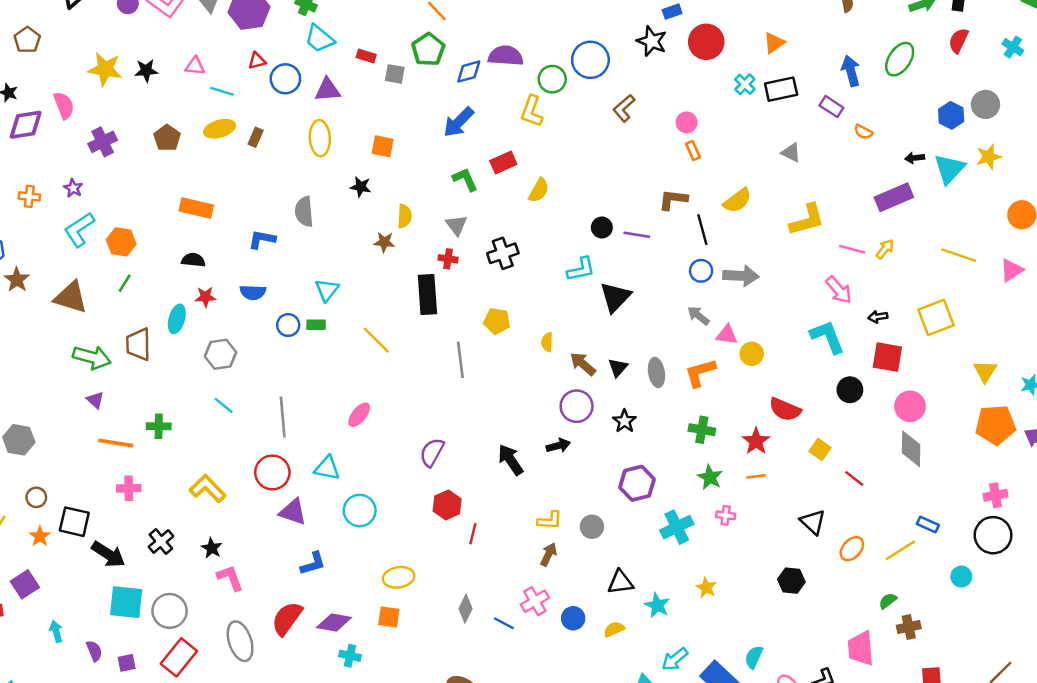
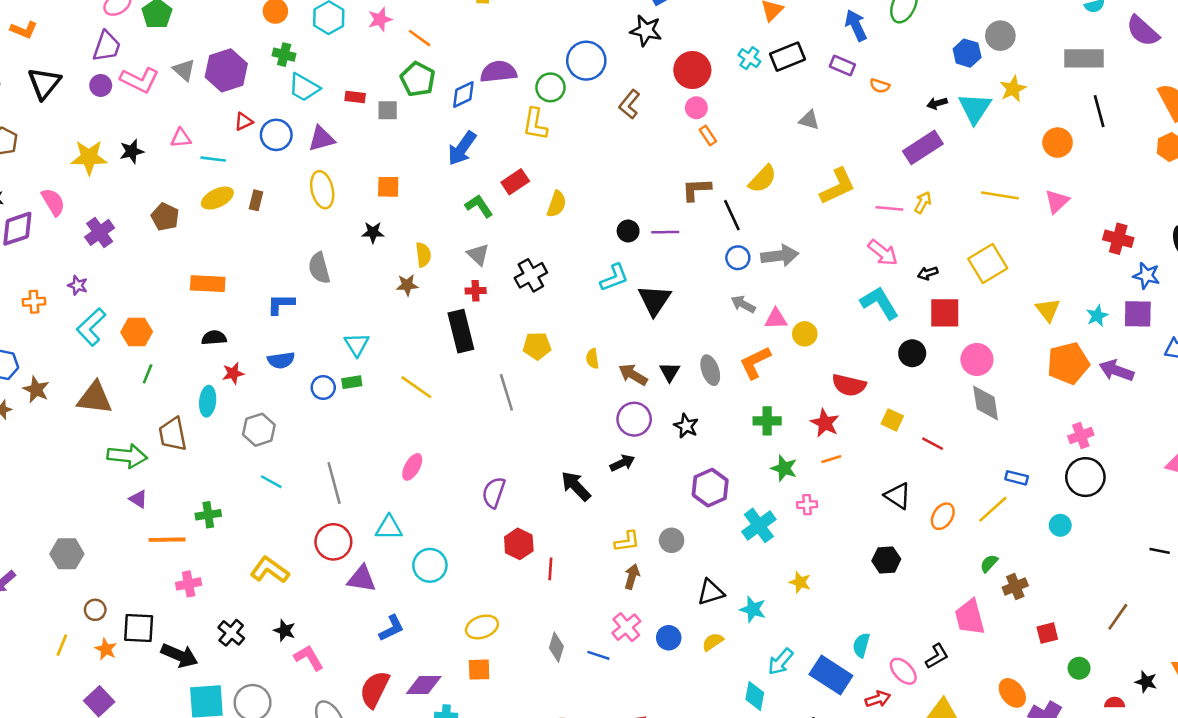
red circle: (706, 42) -> (692, 70), moved

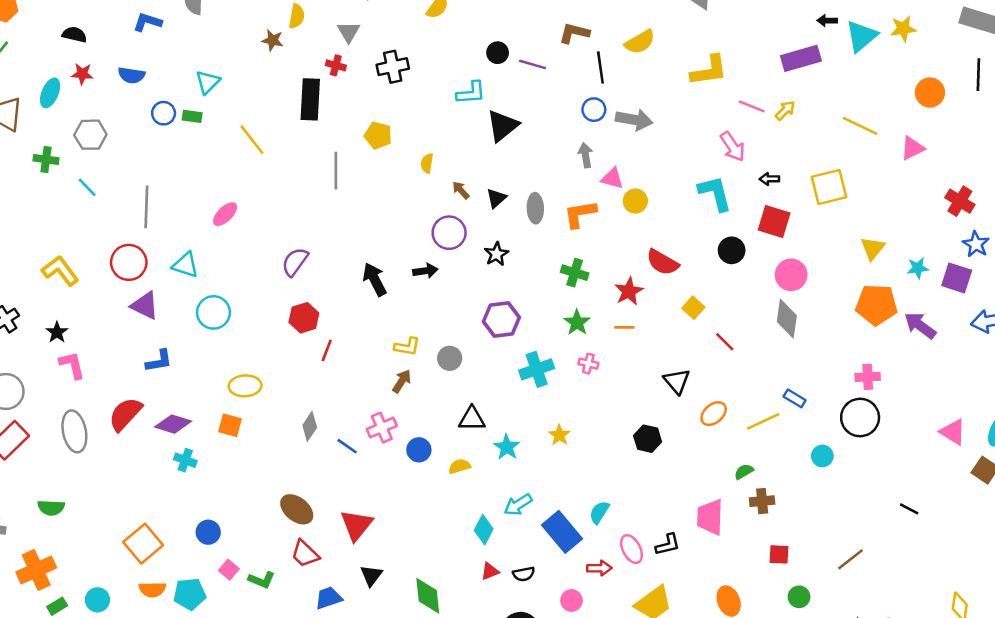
gray arrow: (743, 304) -> (585, 155), turned 35
brown arrow: (633, 375) -> (461, 190), size x0.7
green cross: (208, 515) -> (46, 159), moved

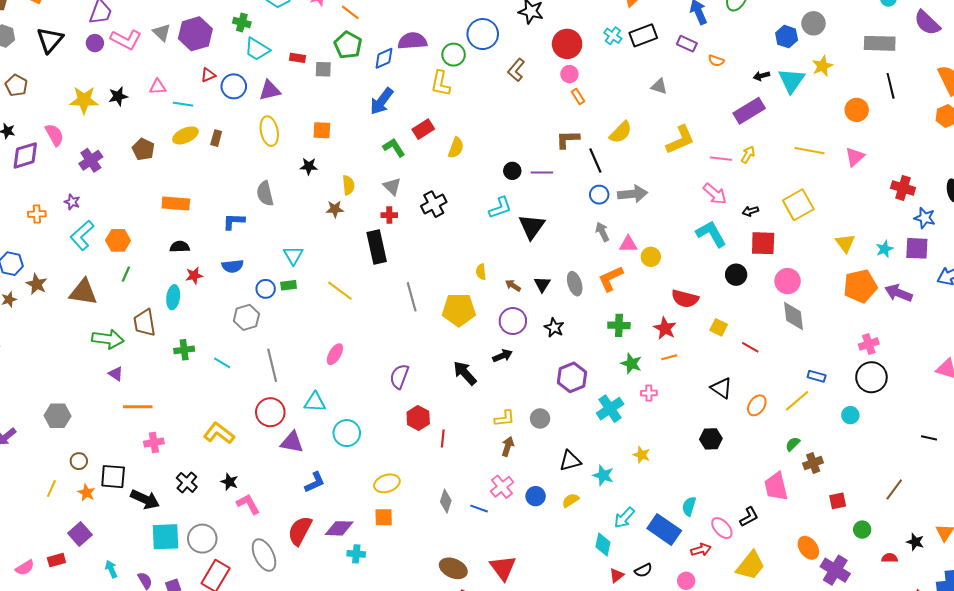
gray hexagon: (90, 135) -> (246, 317), moved
yellow pentagon: (378, 135) -> (459, 310), moved, size x1.5

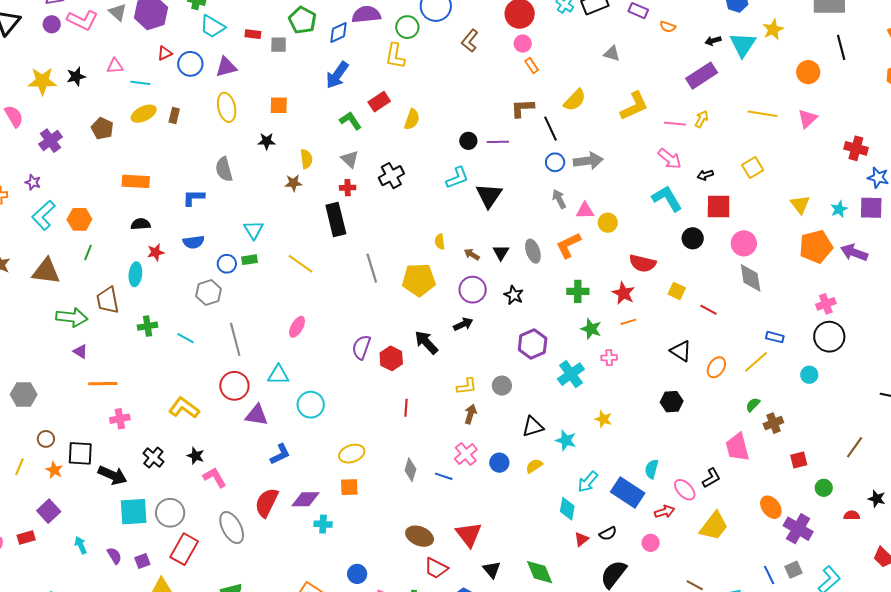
yellow square: (798, 205) -> (753, 168), size x0.7
red hexagon: (418, 418) -> (391, 358), moved

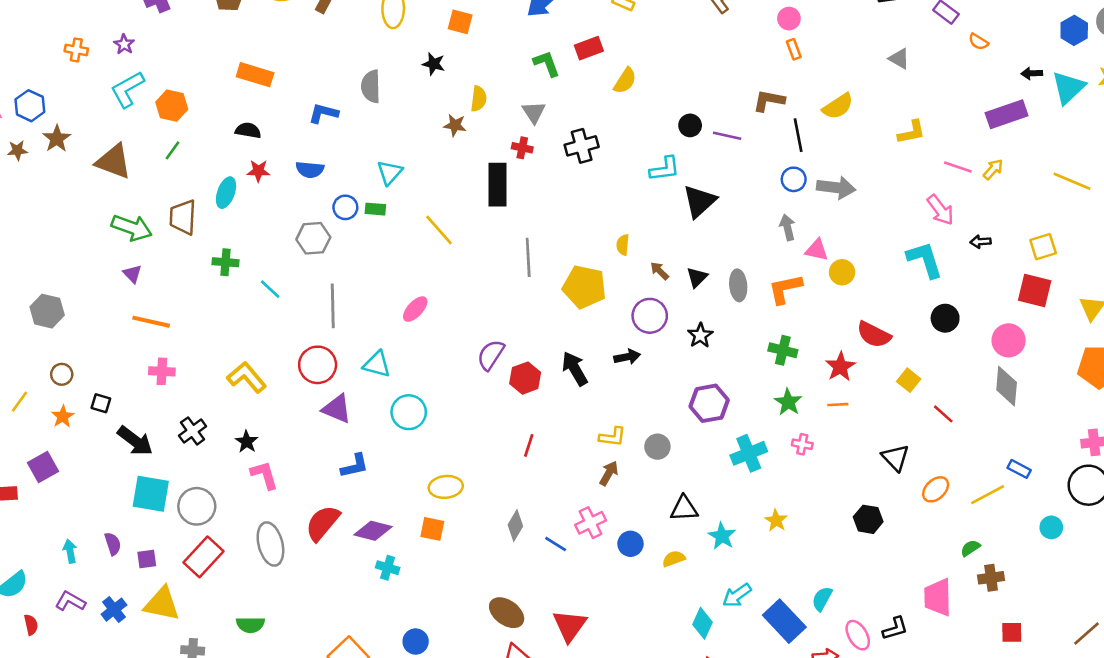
yellow L-shape: (634, 106) -> (911, 132), size x0.7
red square: (719, 206) -> (1035, 291), moved
black square: (80, 453) -> (101, 403), size x0.6
cyan arrow: (81, 545) -> (70, 551), moved

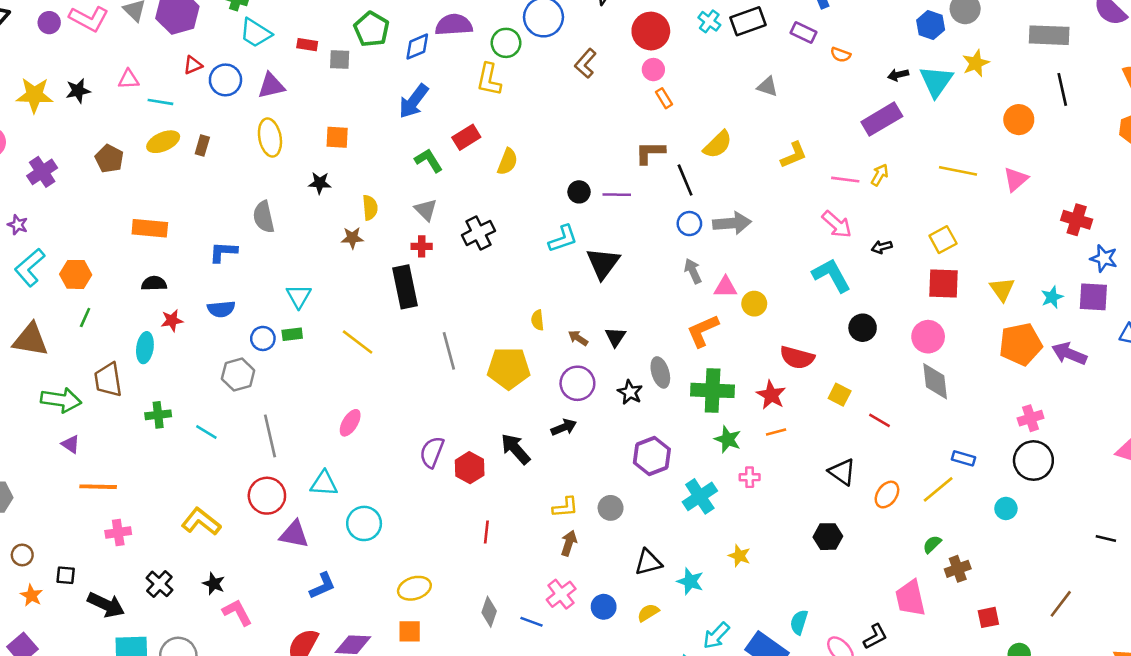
gray ellipse: (738, 285) -> (660, 372), moved
green cross: (783, 350) -> (713, 390), size x1.5

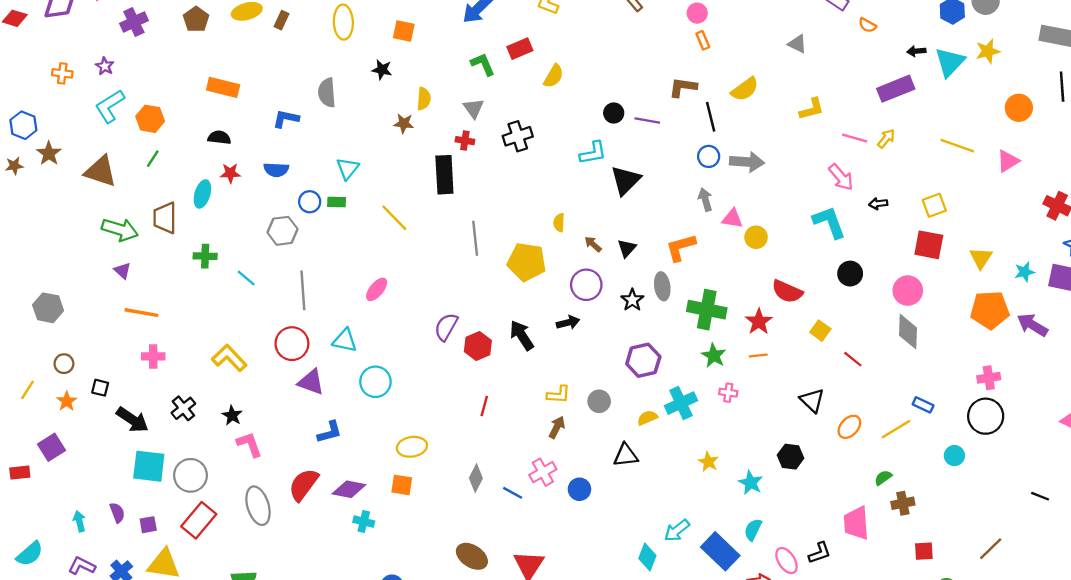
orange L-shape: (703, 331) -> (681, 247), moved
cyan star: (690, 581) -> (751, 483), moved
yellow semicircle: (648, 613) -> (647, 418), moved

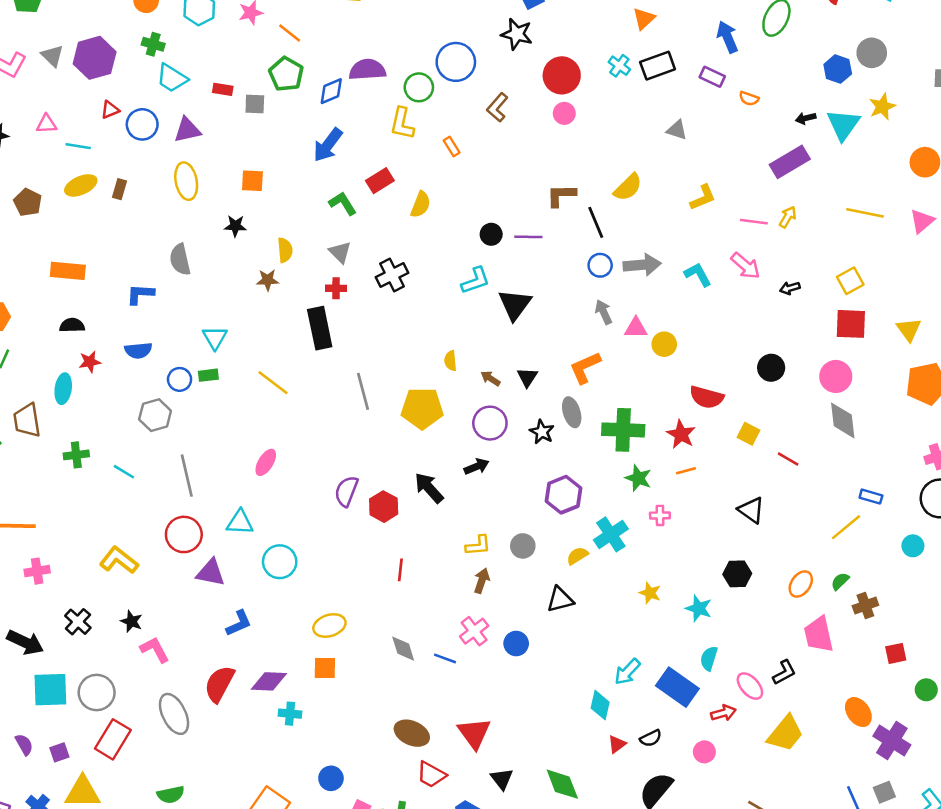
orange rectangle: (703, 40) -> (452, 147), moved
cyan L-shape: (829, 222) -> (698, 274), moved, size x0.7
orange ellipse: (849, 427) -> (801, 584), moved
gray diamond: (476, 478) -> (403, 649), turned -36

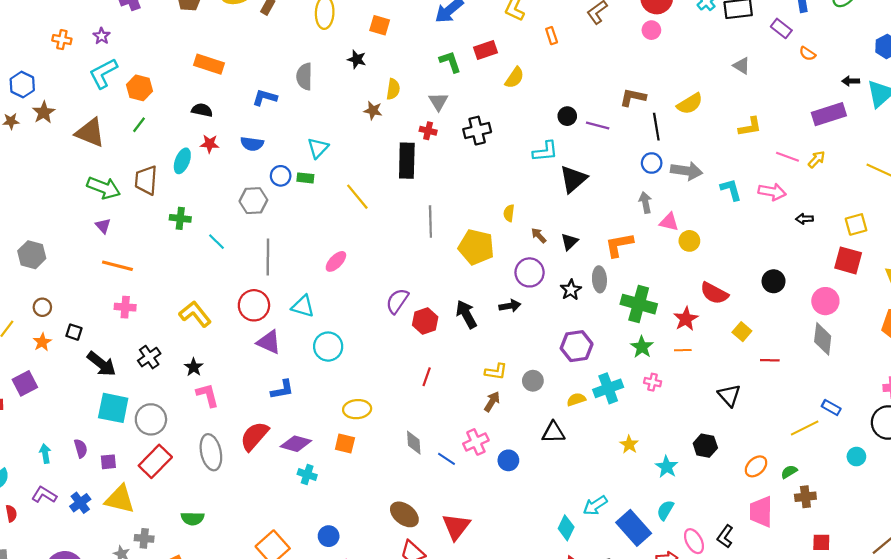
pink arrow: (745, 266) -> (772, 192), turned -44
red line: (788, 459) -> (770, 360), turned -42
black L-shape: (784, 672) -> (725, 536), turned 140

